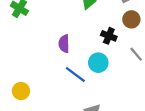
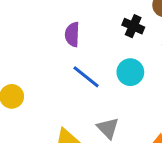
cyan circle: (98, 63) -> (130, 72), moved

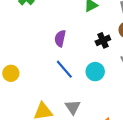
black cross: (133, 26) -> (103, 40), turned 32

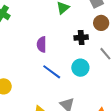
black cross: (103, 40) -> (81, 37), turned 32

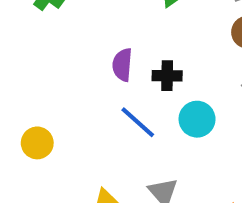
black cross: (81, 37) -> (167, 76), moved

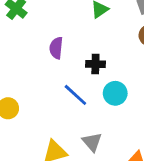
purple semicircle: (122, 65) -> (56, 48), moved

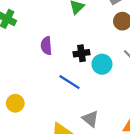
cyan circle: (115, 93) -> (102, 64), moved

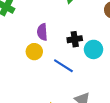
yellow circle: (15, 103) -> (34, 52), moved

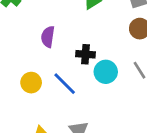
yellow circle: (34, 52) -> (31, 83), moved

